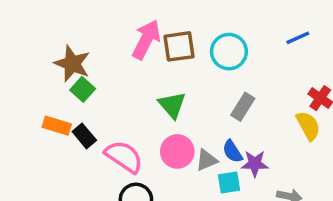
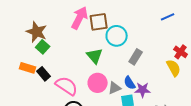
cyan circle: (229, 52) -> (117, 36), moved

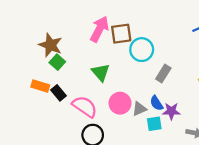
green triangle: (95, 56) -> (101, 72), moved

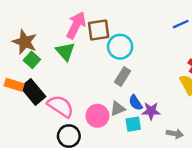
green triangle: (101, 72) -> (65, 51), moved
gray rectangle: (163, 74) -> (122, 76), moved
black rectangle: (58, 93) -> (33, 92), size x1.5
pink circle: (120, 103) -> (97, 116), moved

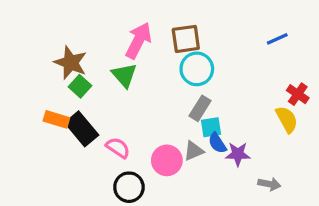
brown square: (99, 30) -> (186, 39), moved
pink semicircle: (60, 106) -> (118, 148), size x0.7
cyan square: (133, 124) -> (211, 127), moved

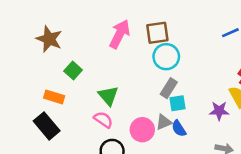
brown star: (71, 63) -> (49, 39), moved
green triangle: (124, 75) -> (108, 96), moved
black rectangle: (82, 129) -> (47, 126), moved
blue semicircle: (217, 143) -> (179, 128), moved
purple star: (238, 154) -> (219, 111), moved

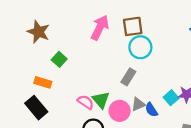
gray rectangle: (169, 88) -> (128, 77), moved
green triangle: (108, 96) -> (101, 100), moved
cyan square: (178, 103) -> (171, 98), moved, turned -32

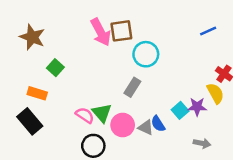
brown square: (133, 26) -> (121, 31), moved
pink arrow: (100, 28) -> (101, 32), turned 125
gray triangle: (138, 104) -> (146, 127), moved, turned 48

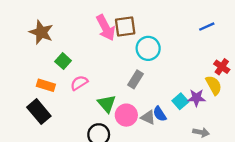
pink semicircle: (85, 115) -> (79, 83), moved, turned -66

